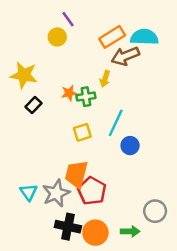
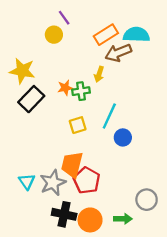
black rectangle: (33, 105) -> (31, 99), size x1.6

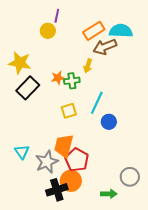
purple line: (64, 18) -> (57, 16), turned 48
cyan triangle: (27, 182) -> (22, 152), moved
black cross: (64, 214) -> (57, 190), turned -30
orange circle: (90, 220) -> (71, 181), moved

